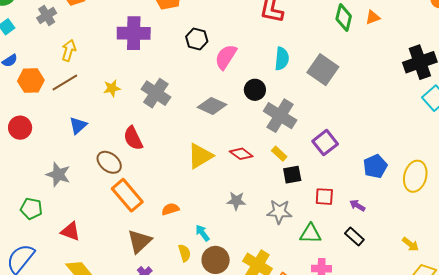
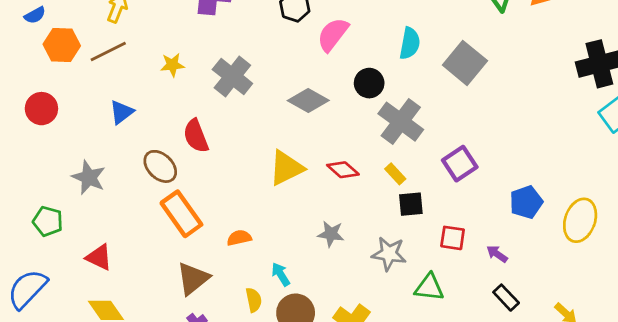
black rectangle: (354, 236) -> (506, 298), moved

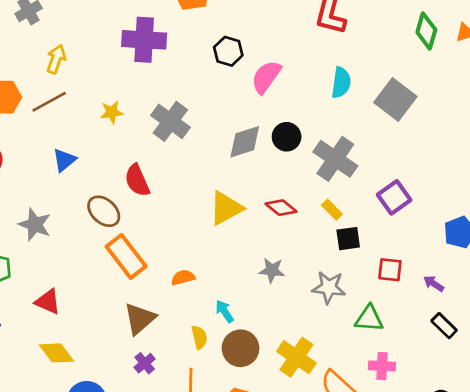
black circle: (369, 83) -> (287, 137), moved
gray diamond: (308, 100) -> (245, 142), turned -45

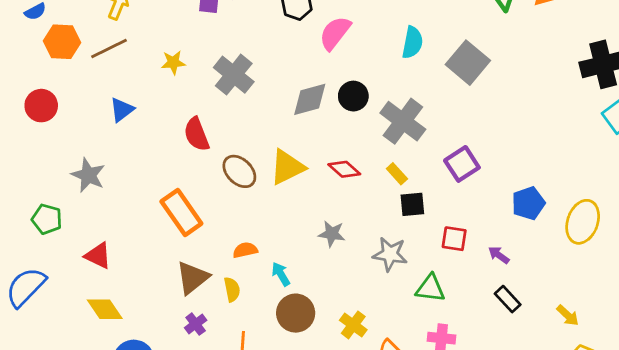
brown ellipse: (104, 211) -> (239, 171), moved
orange semicircle: (183, 278) -> (245, 250), moved
yellow semicircle: (199, 337) -> (232, 289), moved
yellow cross: (296, 357) -> (353, 325), size x0.7

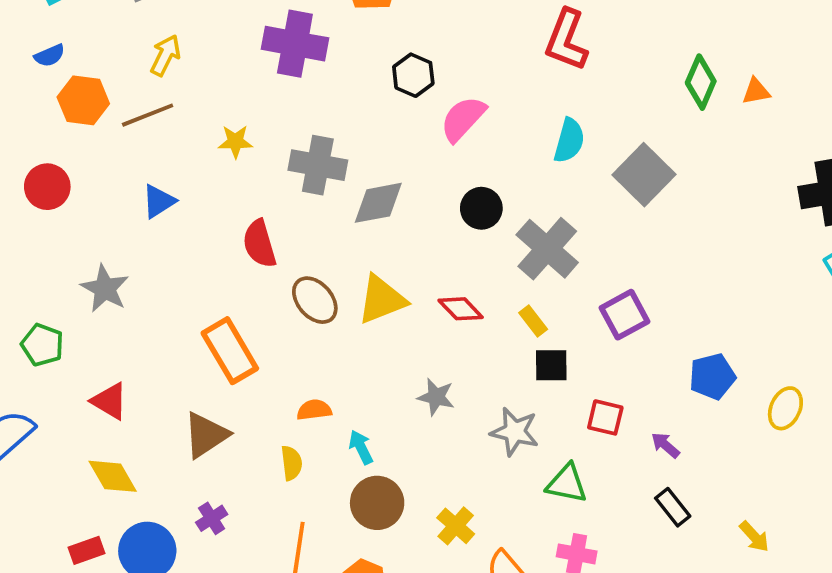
gray cross: (234, 75) -> (318, 165), turned -33
gray diamond: (310, 99) -> (378, 203), moved
yellow ellipse: (583, 222) -> (785, 408), size x0.7
brown triangle: (193, 278) -> (206, 435), moved
purple cross: (196, 324) -> (212, 518), moved

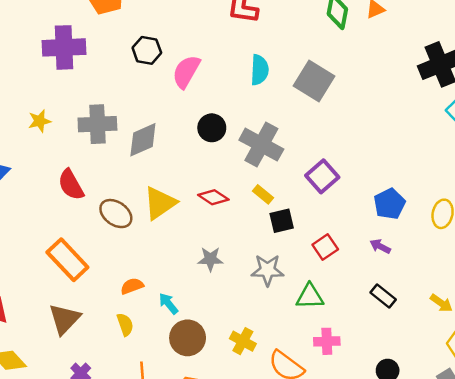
red square: (605, 417) -> (325, 247), turned -35
purple arrow: (665, 445) -> (380, 246), moved

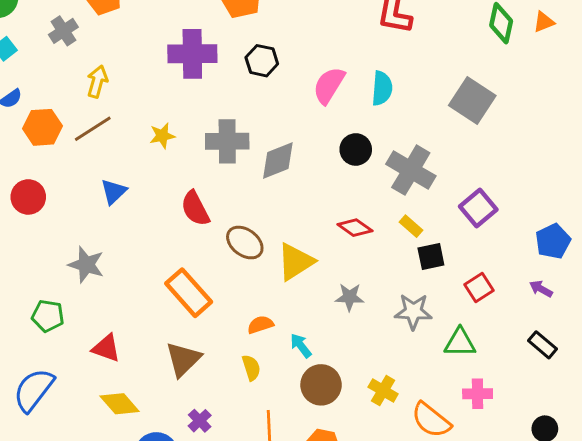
black hexagon: (147, 50) -> (262, 61), moved
cyan semicircle: (260, 70) -> (382, 88), moved
yellow triangle: (160, 203) -> (295, 262), moved

